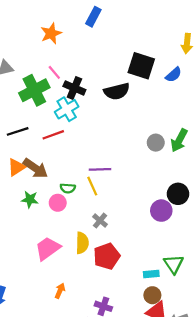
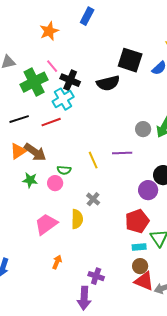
purple line: (100, 169) -> (122, 153), moved
yellow line: (92, 186) -> (93, 160), moved
red pentagon: (107, 256) -> (137, 221), moved

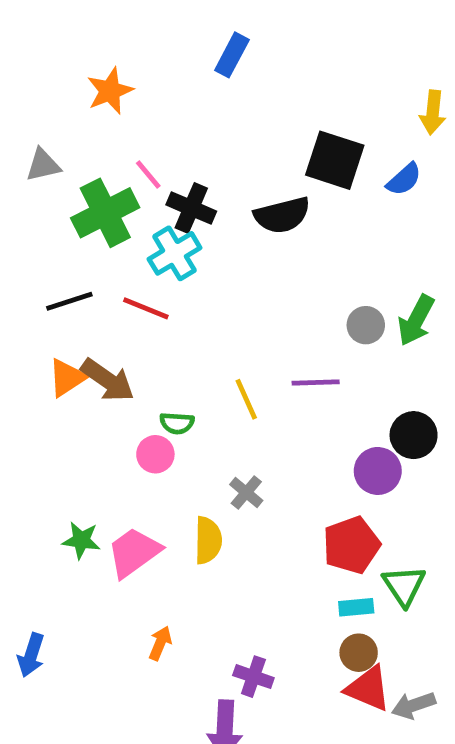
orange star: (49, 31) -> (110, 91), moved
red line: (51, 122) -> (146, 308), turned 42
green star: (30, 180) -> (81, 540), moved

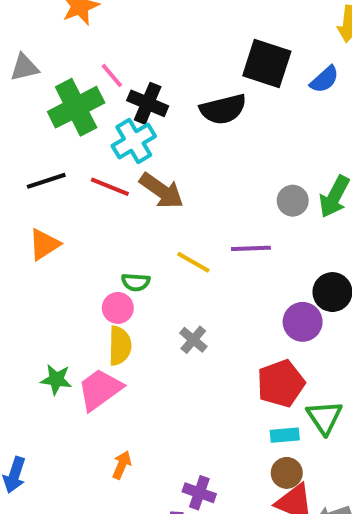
brown arrow: (108, 380) -> (162, 191), moved
yellow line: (246, 399) -> (193, 262), turned -36
yellow semicircle: (208, 540) -> (120, 346), moved

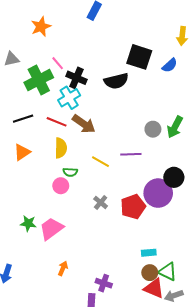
purple circle: (303, 322) -> (158, 193), size x1.4
yellow semicircle: (120, 346) -> (61, 148), moved
red pentagon: (281, 383) -> (133, 207), moved
green triangle: (324, 417) -> (168, 272), moved, turned -30

